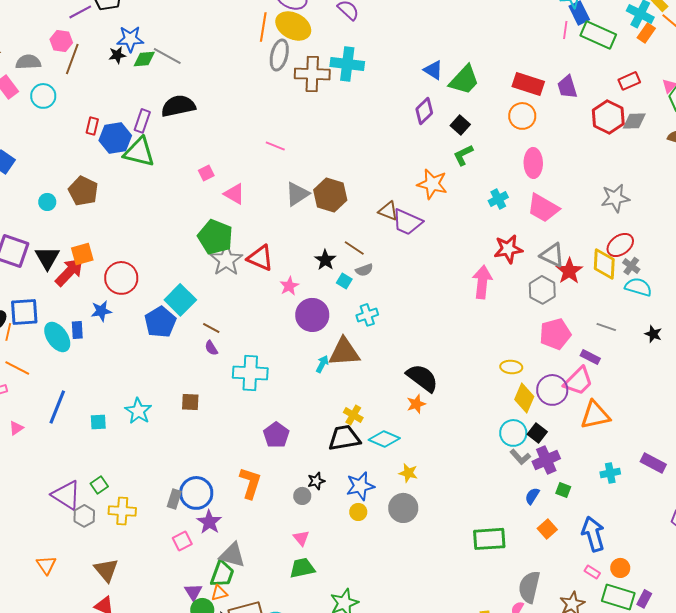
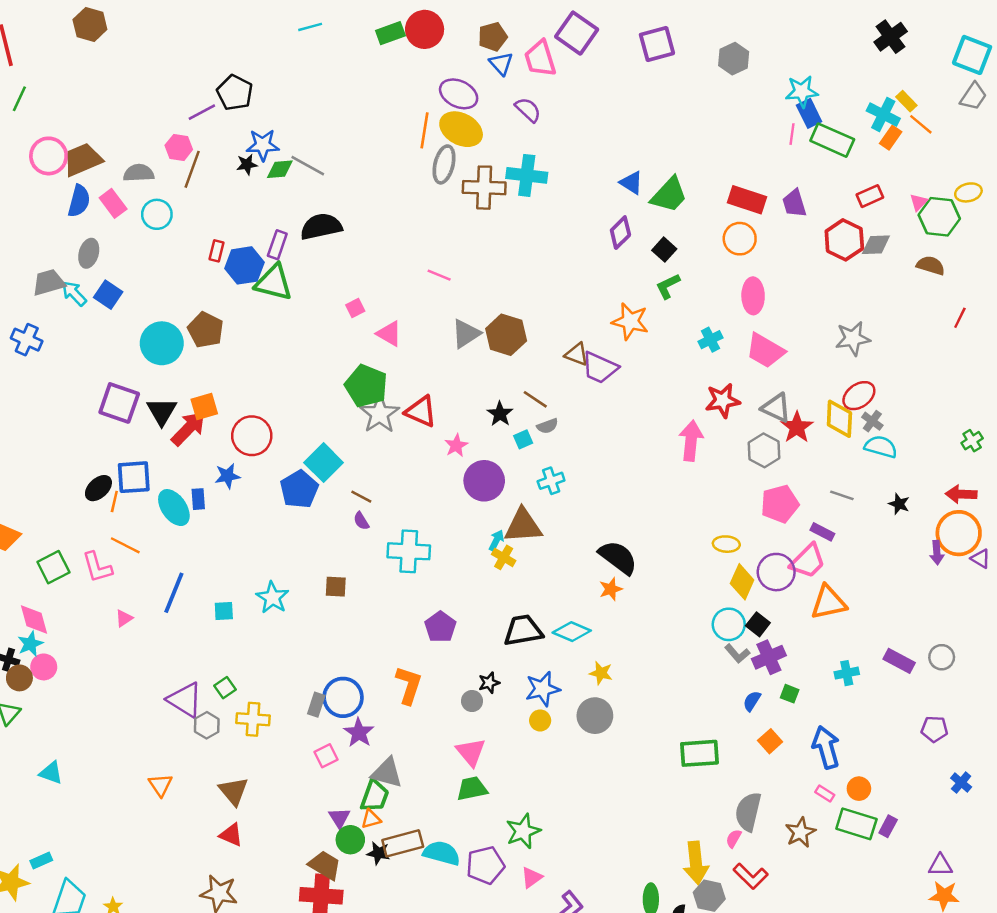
cyan circle: (47, 202) -> (162, 343), size x2.0
cyan square: (344, 281) -> (523, 439), turned 35
yellow cross: (353, 415) -> (504, 557), moved
pink triangle: (301, 538) -> (471, 752), size x1.5

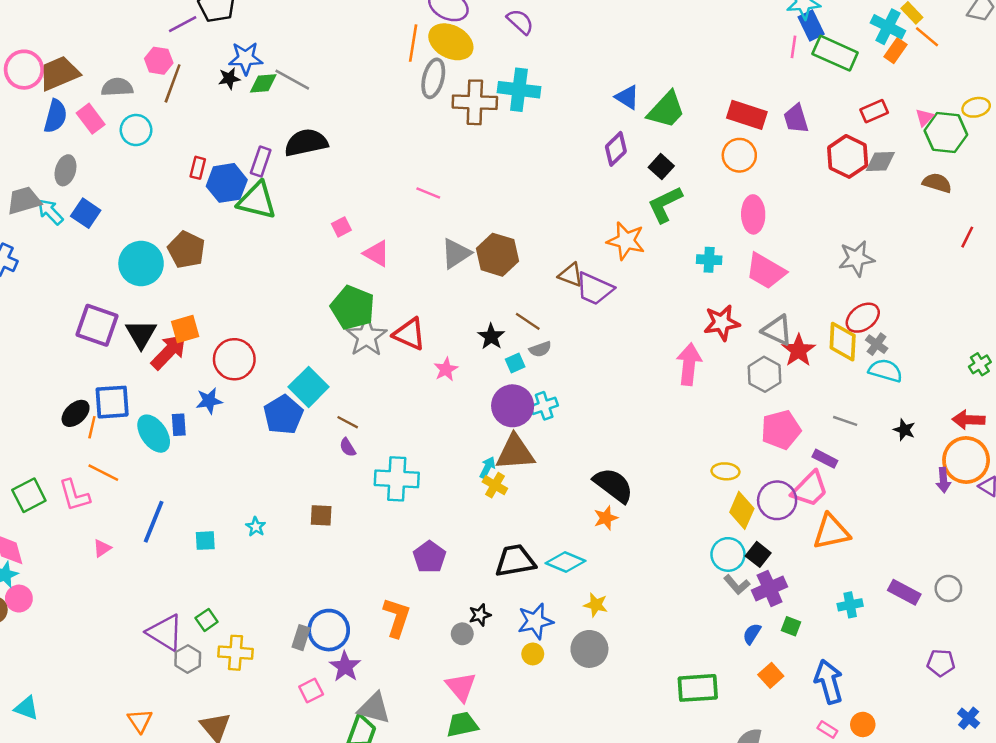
green L-shape: (668, 286) -> (665, 204), size x1.4
cyan cross: (710, 340) -> (709, 260), turned 30
purple circle: (484, 481) -> (513, 406), moved
cyan star: (272, 598) -> (256, 527), size x0.6

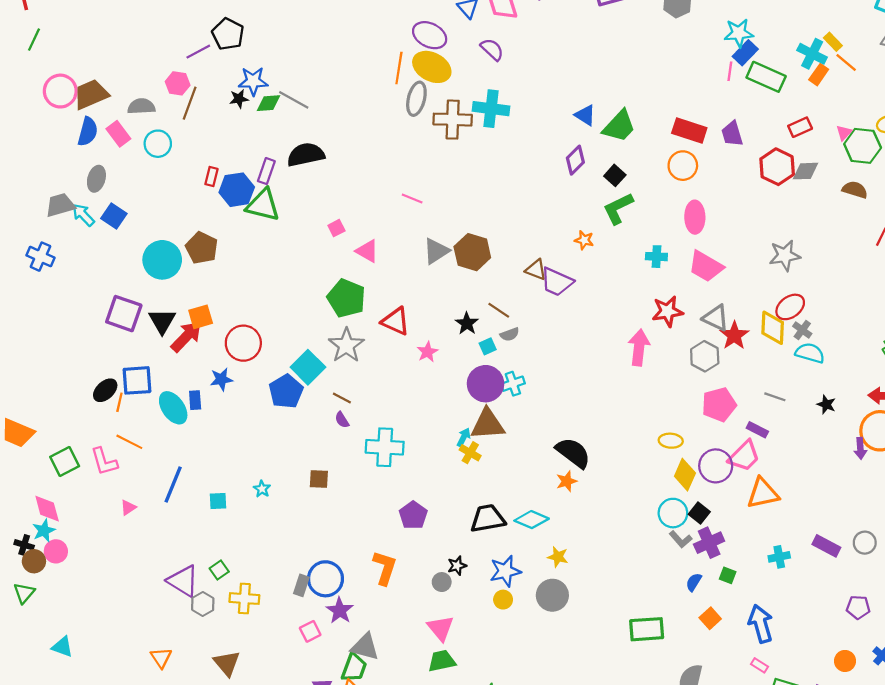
blue rectangle: (811, 25) -> (745, 53), turned 70
orange star: (626, 241) -> (584, 240), size x0.6
gray star: (367, 337) -> (346, 345), moved
orange circle: (863, 724) -> (845, 661), moved

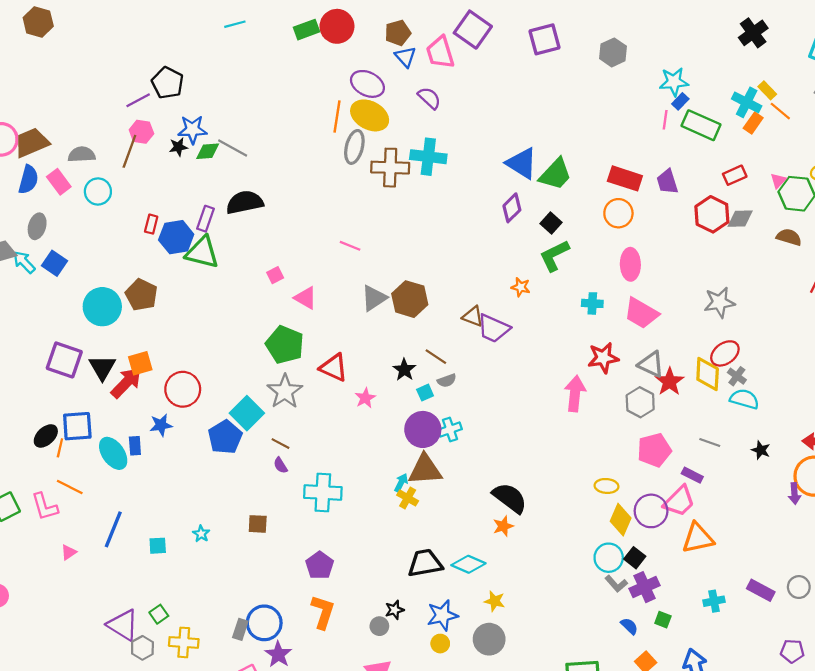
blue rectangle: (745, 53) -> (680, 101), size x0.7
pink hexagon: (178, 83) -> (141, 132), moved
blue triangle: (585, 115) -> (522, 163), size x1.5
purple pentagon: (413, 515) -> (320, 565), moved
blue semicircle: (694, 582) -> (629, 626), turned 102

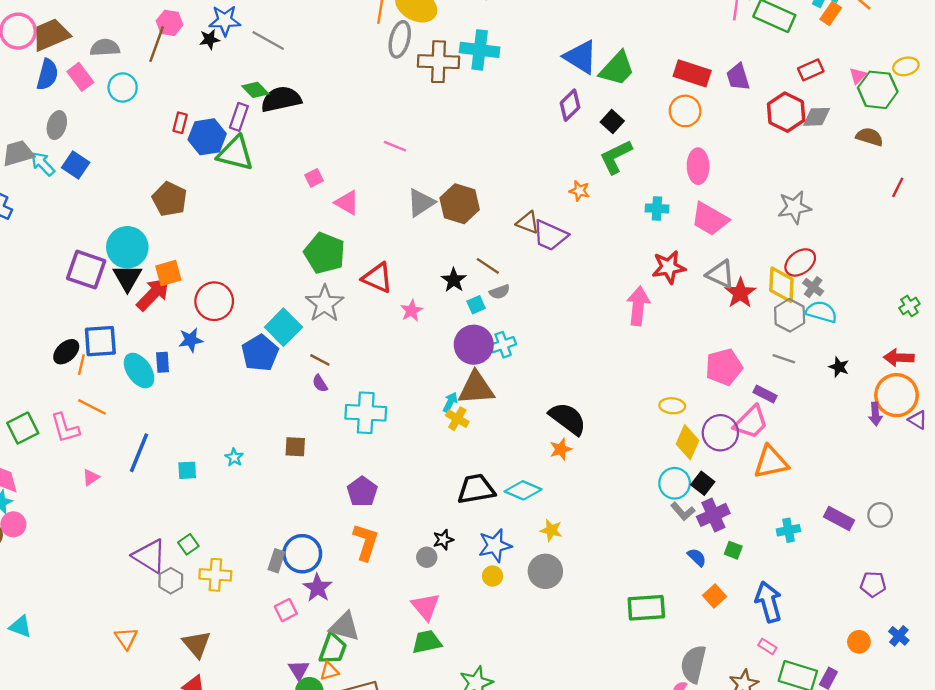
green diamond: (208, 151) -> (255, 90), moved, turned 50
cyan circle: (102, 307) -> (127, 247), moved
gray hexagon: (640, 402) -> (790, 315), moved

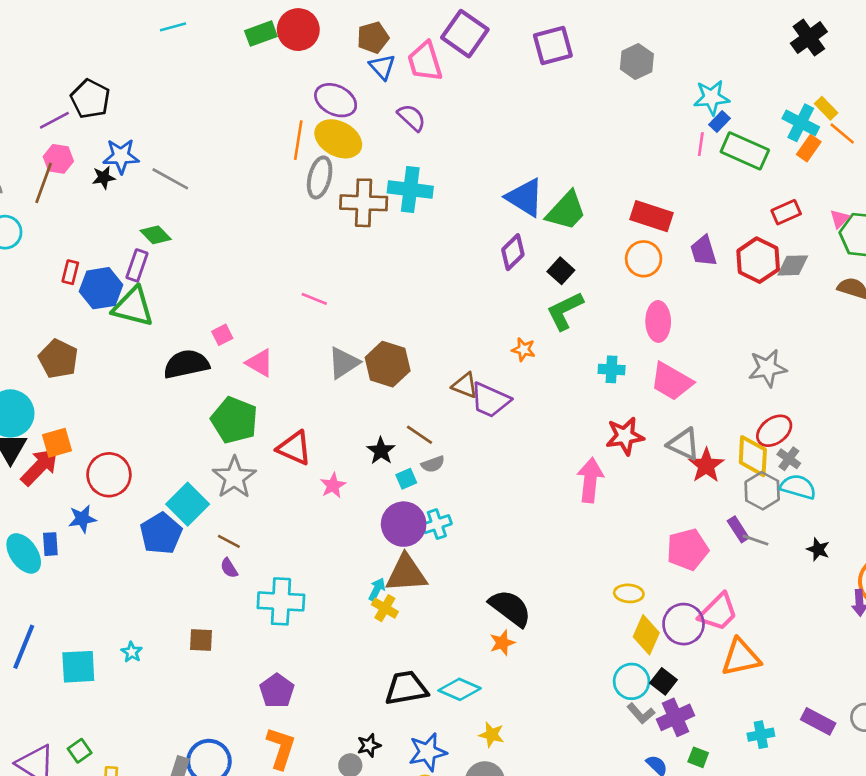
purple trapezoid: (738, 77) -> (704, 251), moved
black semicircle: (281, 99) -> (186, 364), moved
purple rectangle: (765, 394) -> (738, 529), moved, turned 30
cyan square: (187, 470) -> (78, 667), size x1.6

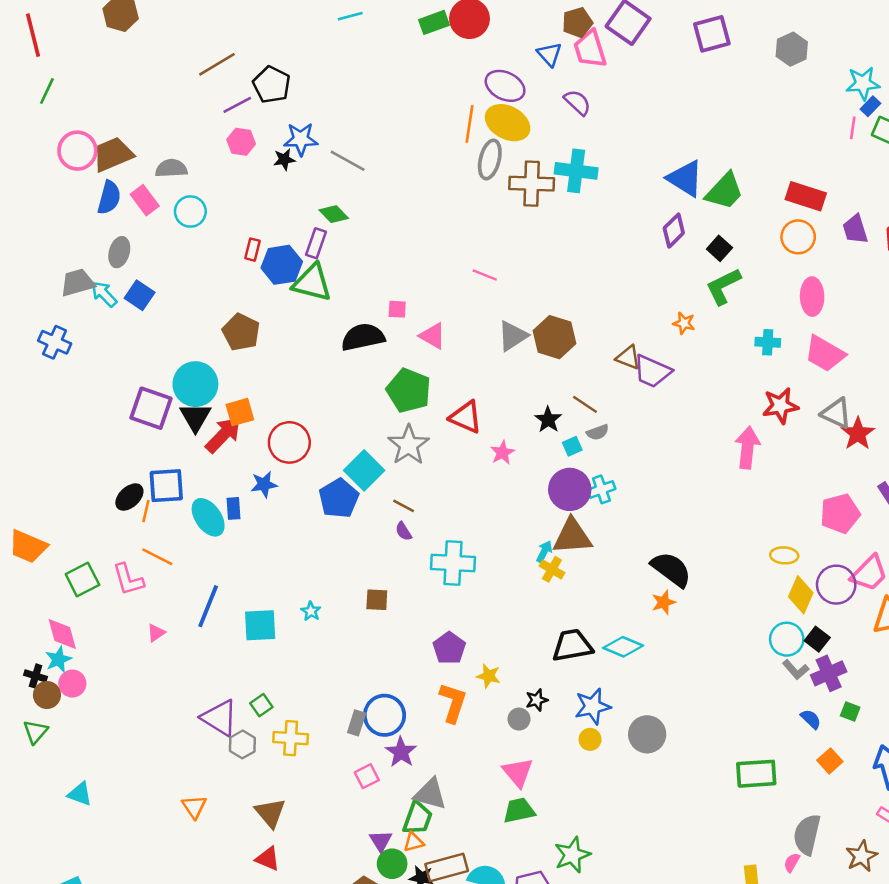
brown pentagon: (373, 38) -> (577, 22), moved
brown line: (44, 183) -> (217, 64), moved, turned 39
pink square: (222, 335) -> (397, 309), turned 30
yellow star: (492, 735) -> (489, 676), moved

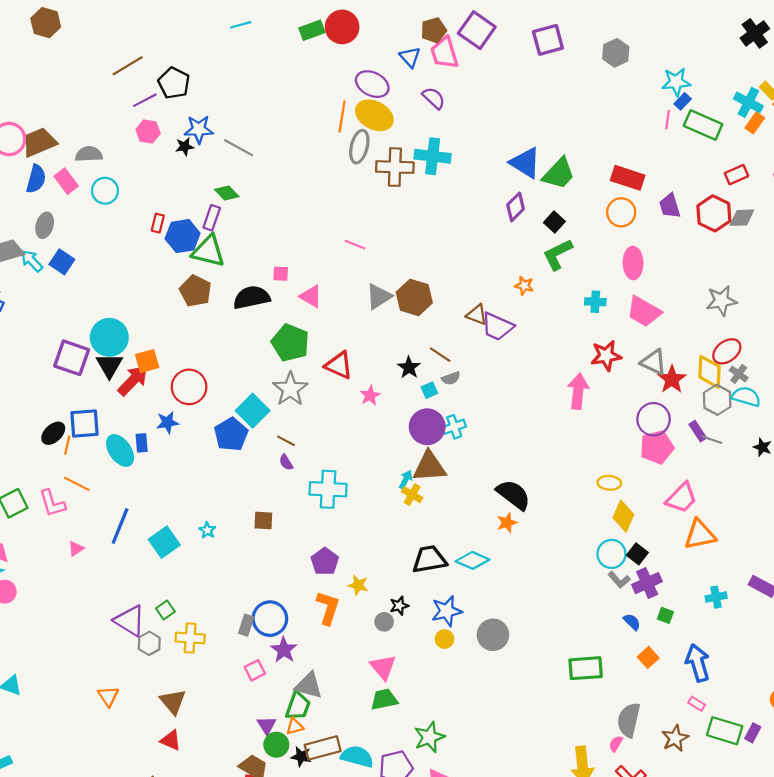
brown pentagon: (241, 332) -> (196, 291), moved
purple circle: (836, 585) -> (654, 419), moved
cyan square: (260, 625) -> (164, 542), turned -32

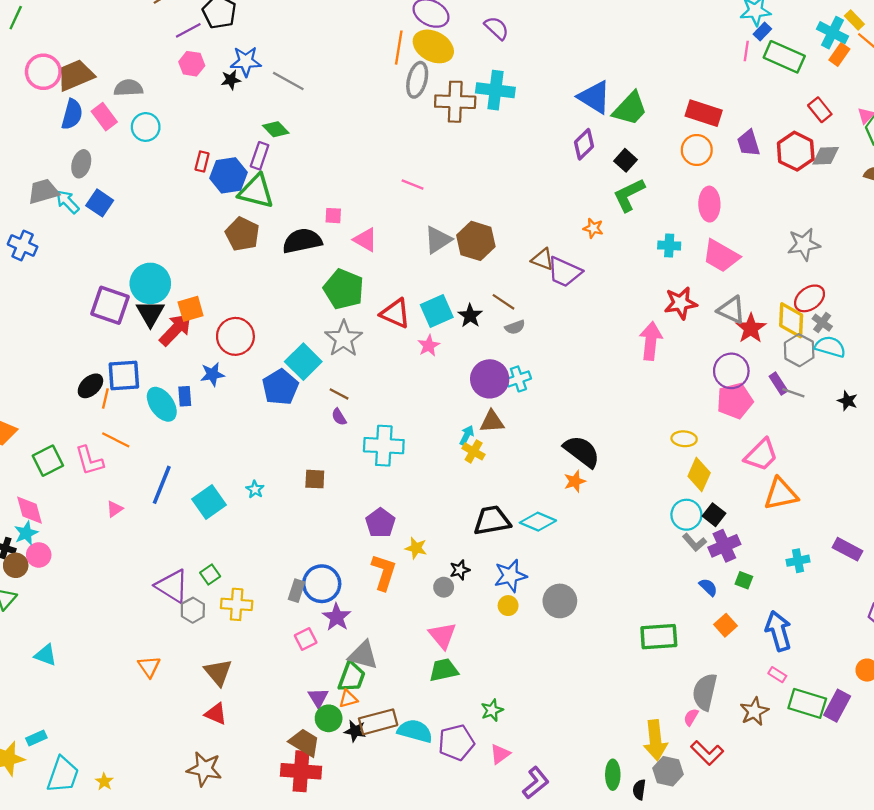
red rectangle: (737, 175) -> (820, 110), turned 75
cyan square: (429, 390) -> (437, 311), moved, size x1.8
brown triangle: (429, 467) -> (492, 422), size x0.7
purple rectangle: (753, 733) -> (837, 706), size x1.5
green star: (429, 737) -> (492, 710), size x0.7

